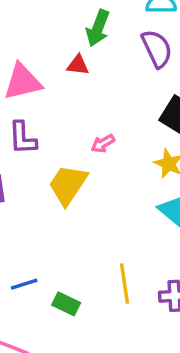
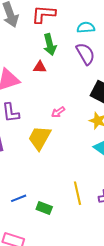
green arrow: (98, 28) -> (50, 45), turned -30

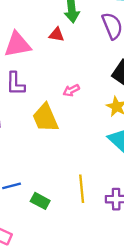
yellow trapezoid: (40, 138) -> (45, 118), turned -60

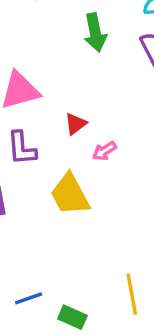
red triangle: (57, 35) -> (76, 124), moved, turned -42

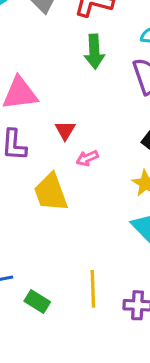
red triangle: (76, 124) -> (65, 130), turned -30

